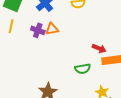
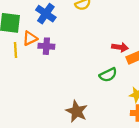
orange triangle: (52, 29) -> (30, 38), moved

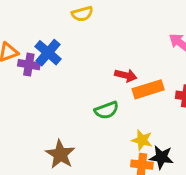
blue cross: (46, 14) -> (48, 53), moved

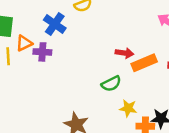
blue cross: (48, 53) -> (55, 24), moved
yellow star: (142, 140) -> (128, 108), moved

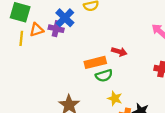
purple cross: (42, 52) -> (56, 29), moved
orange rectangle: (144, 63) -> (95, 62), moved

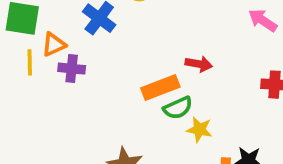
purple cross: (56, 29) -> (72, 69), moved
yellow star: (115, 98) -> (199, 130), moved

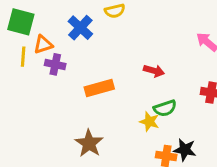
orange rectangle: (160, 87) -> (99, 88), moved
green semicircle: (178, 108) -> (165, 108), moved

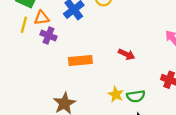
green semicircle: (165, 108) -> (136, 96), moved

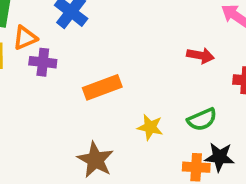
red arrow: (127, 54) -> (200, 56), moved
yellow star: (116, 94) -> (150, 127), moved

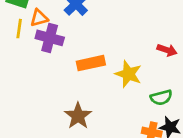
purple cross: (43, 62) -> (50, 38), size x1.4
yellow star: (150, 127) -> (128, 74), moved, size x1.4

